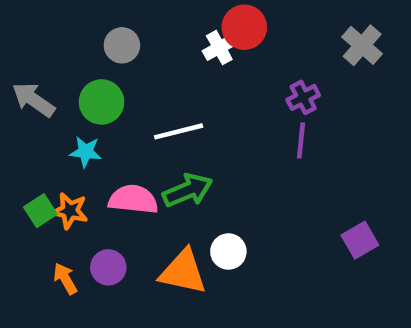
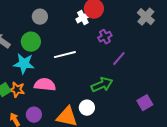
purple cross: (303, 97) -> (105, 37), moved
purple line: (301, 140) -> (119, 59), turned 35
cyan star: (86, 152) -> (24, 64), size x1.5
green arrow: (188, 190) -> (102, 85), moved

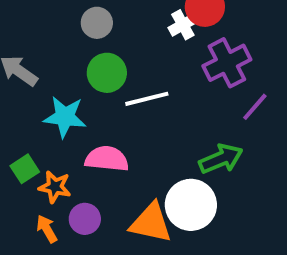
purple cross: (105, 37) -> (227, 63), size x1.6
green circle: (31, 42) -> (107, 73), moved
orange star: (17, 90) -> (55, 187), moved
white circle: (87, 108) -> (191, 205), size x1.6

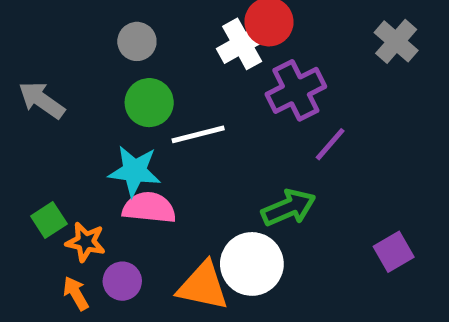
white cross: (183, 25) -> (242, 44), size x1.4
cyan star: (65, 117) -> (134, 171), moved

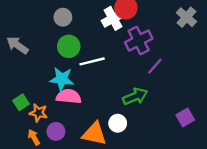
white circle: (252, 264) -> (118, 123), size x0.6

